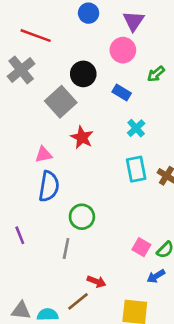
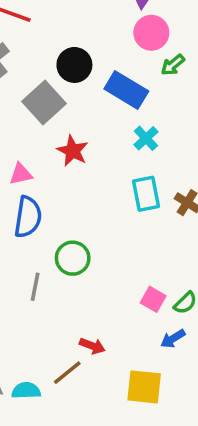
pink circle: (123, 50) -> (151, 33), moved
blue rectangle: (122, 92) -> (126, 90), size x1.6
gray line: (66, 248) -> (35, 287), moved

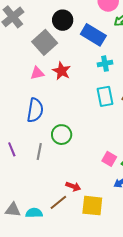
cyan cross: (146, 138) -> (105, 64), turned 32
pink triangle: (21, 174) -> (37, 73), moved
yellow square: (144, 387) -> (92, 206), moved

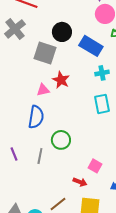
gray square: (45, 42) -> (45, 53), turned -30
pink triangle: (37, 73) -> (43, 90), moved
pink square: (109, 159) -> (95, 166), moved
red arrow: (73, 186) -> (80, 182), moved

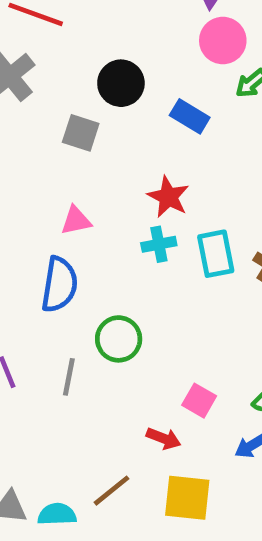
blue rectangle: (91, 46) -> (190, 116), size x0.7
gray square: (45, 53) -> (81, 133), size x0.7
cyan cross: (102, 73) -> (159, 244), moved
red star: (61, 80) -> (168, 197), moved

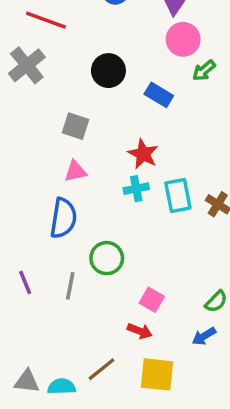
gray square: (81, 133) -> (75, 126), moved
pink square: (199, 401) -> (152, 300), moved

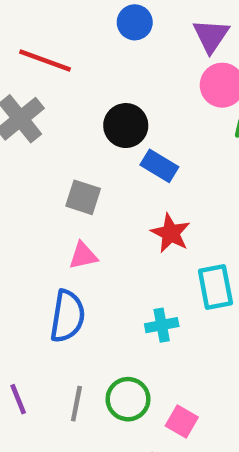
blue rectangle: (159, 95) -> (159, 166), moved
cyan cross: (136, 189) -> (162, 325), moved
green circle: (107, 258) -> (128, 399), moved

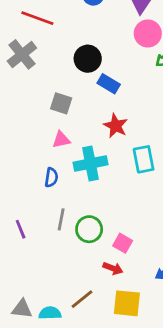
blue semicircle: (67, 316) -> (51, 177), size x0.6
cyan cross: (162, 325) -> (90, 163), moved, size x1.6
gray line: (76, 404) -> (61, 219), moved

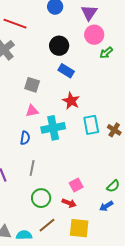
black circle: (88, 59) -> (59, 46), moved
green circle: (89, 229) -> (41, 198), moved
pink square: (123, 243) -> (76, 185), turned 32

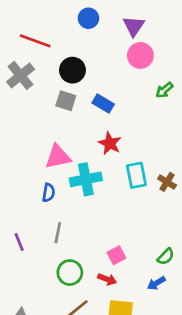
black circle: (59, 46) -> (72, 70), moved
green arrow: (106, 53) -> (164, 90), moved
gray square: (32, 85) -> (66, 101), moved
pink triangle: (32, 111) -> (58, 157), size x1.5

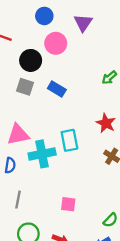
pink circle: (140, 55) -> (56, 43), moved
red star: (110, 143) -> (106, 123), moved
cyan rectangle: (136, 175) -> (69, 140), moved
pink square: (116, 255) -> (68, 204), moved, turned 35

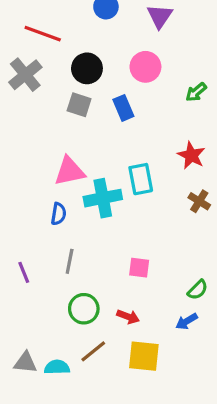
pink circle: (56, 43) -> (145, 67), moved
blue rectangle: (57, 89) -> (123, 108), turned 36

